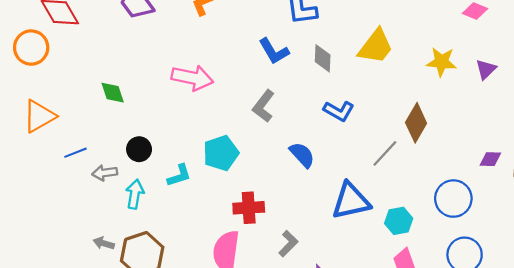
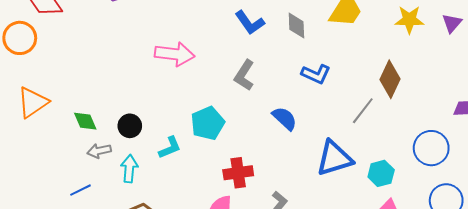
green diamond: (113, 93) -> (85, 121), moved
blue line: (75, 153) -> (80, 190), moved

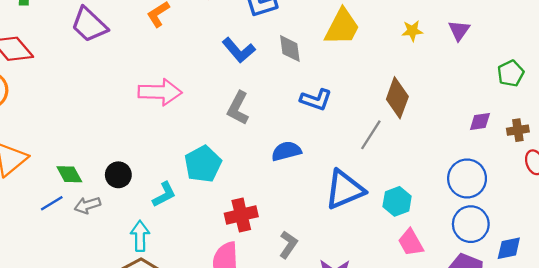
yellow star: (409, 20) -> (412, 31), size x0.7
blue semicircle: (285, 118) -> (286, 151), turned -52
blue circle: (431, 148) -> (467, 178), moved
cyan arrow: (129, 169) -> (140, 236), moved
blue line: (80, 190) -> (52, 203), moved

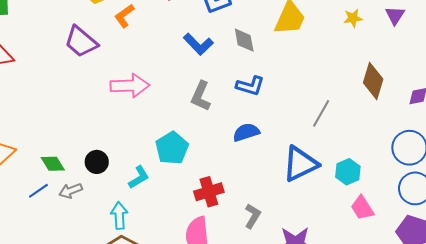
purple trapezoid: (89, 25) -> (81, 42), moved
brown diamond: (397, 98) -> (373, 81), moved
blue L-shape: (316, 100) -> (250, 86), moved

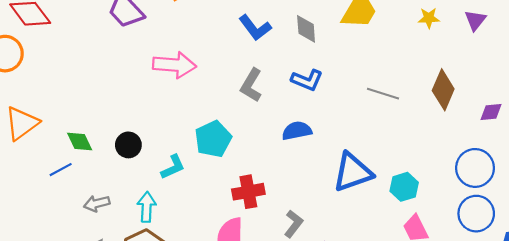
gray line: (321, 113) -> (383, 94), moved, turned 72
gray arrow: (71, 191) -> (97, 203), moved

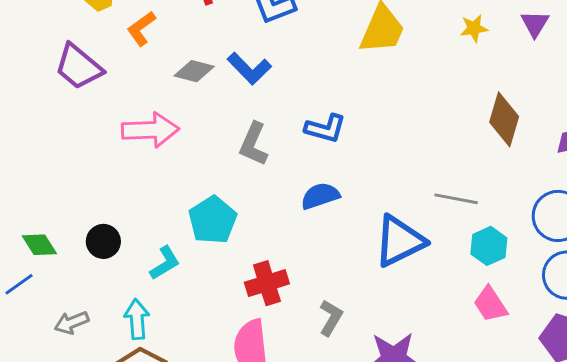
gray diamond: (306, 29) -> (194, 71), moved, turned -64
gray line: (383, 94) -> (456, 199), moved
cyan hexagon: (404, 187) -> (489, 246), moved

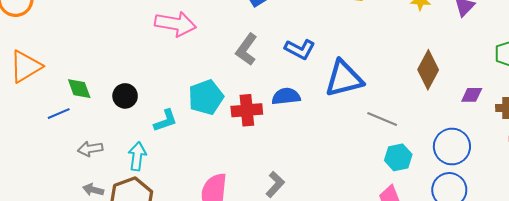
blue triangle: (399, 241) -> (344, 79), moved
red cross: (267, 283) -> (247, 110), moved

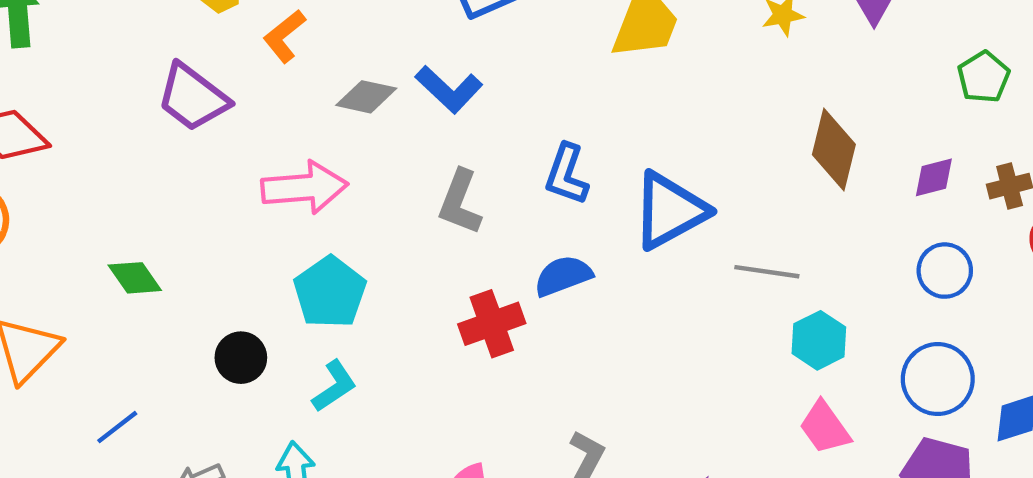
blue L-shape: (300, 49) -> (567, 174), turned 96
green diamond: (79, 89) -> (135, 278), moved
cyan pentagon: (206, 97) -> (330, 292), moved
blue circle: (452, 147) -> (945, 271), moved, size x0.7

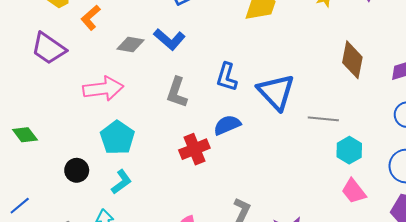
blue triangle: (670, 211) -> (276, 92), turned -42

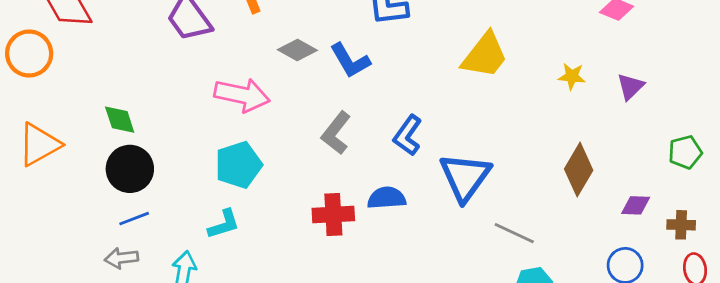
black circle: (77, 170) -> (130, 169), moved, size x1.4
blue line: (20, 206) -> (134, 219), moved

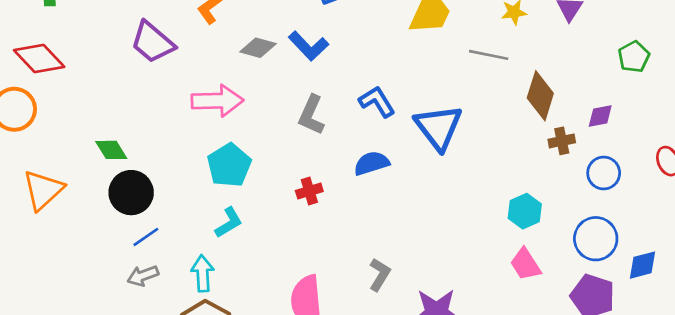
blue L-shape: (408, 135) -> (377, 102), turned 126
red cross: (333, 214) -> (309, 191), moved, size x0.7
brown cross: (681, 225) -> (562, 141), moved
gray line: (514, 233) -> (489, 55), moved

